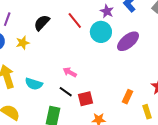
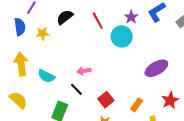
purple ellipse: (128, 41) -> (156, 68), moved
pink arrow: (70, 72) -> (84, 71), turned -48
red square: (86, 99) -> (106, 100), moved, turned -35

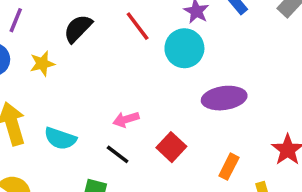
purple ellipse: (156, 68) -> (224, 98), moved, turned 30
red square: (106, 100) -> (171, 147), moved

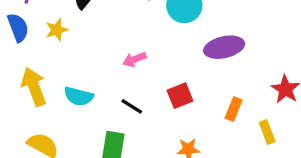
pink arrow: (126, 119) -> (134, 59), moved
red square: (171, 147) -> (180, 96), turned 30

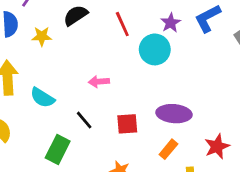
purple ellipse: (224, 47) -> (174, 114), moved

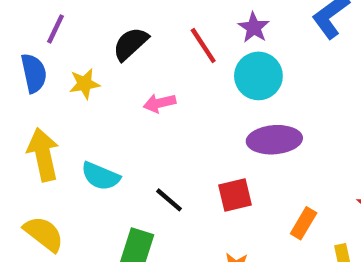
purple star: (171, 23) -> (254, 28), moved
pink arrow: (99, 82) -> (160, 103), moved
purple ellipse: (174, 114) -> (274, 140), moved

